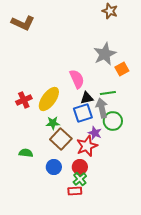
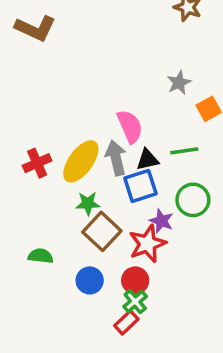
gray star: (105, 54) -> (179, 83), size x0.6
gray arrow: (102, 108) -> (116, 158), moved
red rectangle: (75, 191) -> (126, 322), turned -40

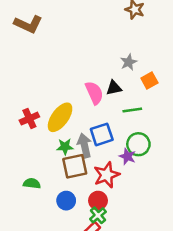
gray arrow: (116, 158) -> (85, 145), moved
black triangle: (147, 160) -> (114, 88), moved
purple star: (161, 221) -> (127, 156), moved
brown square: (102, 231) -> (75, 166), turned 35

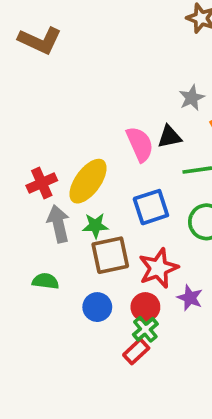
gray arrow: (85, 145) -> (58, 224), moved
purple star: (127, 156) -> (190, 298), moved

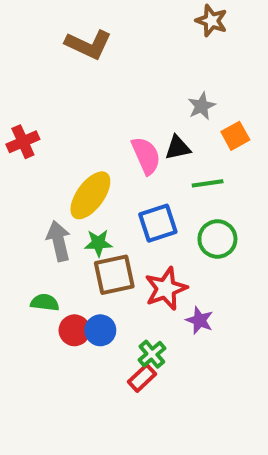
brown L-shape: (40, 40) -> (88, 44), moved
red cross: (42, 183) -> (23, 142), moved
red circle: (145, 307) -> (75, 330), moved

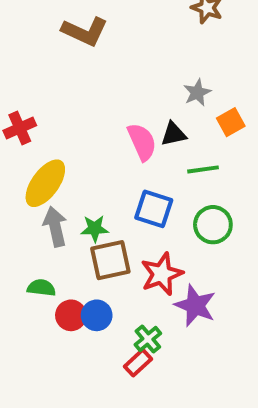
yellow ellipse: (90, 195) -> (45, 183), moved
blue square: (158, 223) -> (154, 209), turned 36
purple star: (200, 320) -> (195, 305), size x1.5

